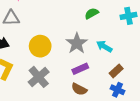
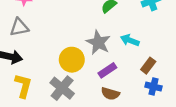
yellow circle: (40, 46) -> (72, 60), moved

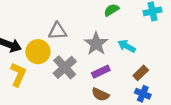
gray triangle: (19, 27) -> (58, 31), moved
yellow circle: (72, 60) -> (38, 52), moved
gray cross: (62, 88) -> (65, 67), moved

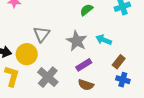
gray triangle: (58, 31) -> (42, 34), turned -42
gray cross: (65, 67) -> (48, 77), moved

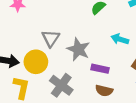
gray star: (77, 41) -> (78, 49), moved
purple rectangle: (84, 65) -> (100, 69), turned 49

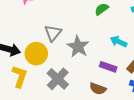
purple rectangle: (100, 69) -> (108, 67), moved

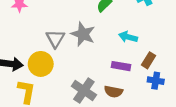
gray star: (78, 47) -> (83, 34), moved
gray cross: (58, 79) -> (84, 91), moved

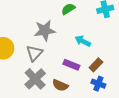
gray star: (83, 34) -> (45, 30), turned 30
gray triangle: (55, 39) -> (34, 53), moved

